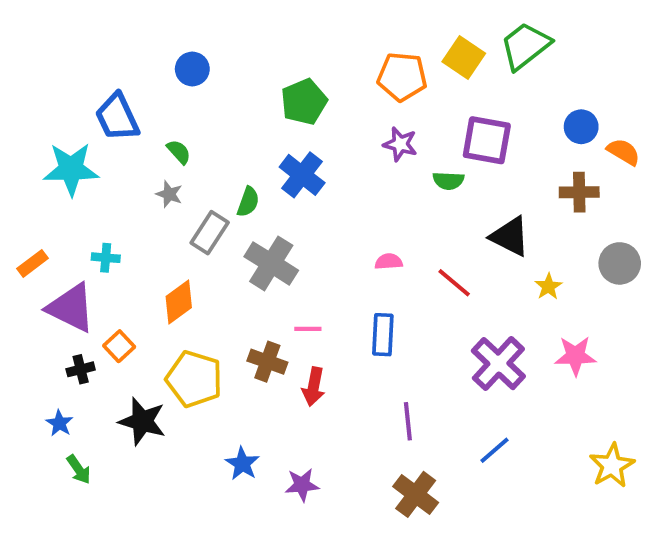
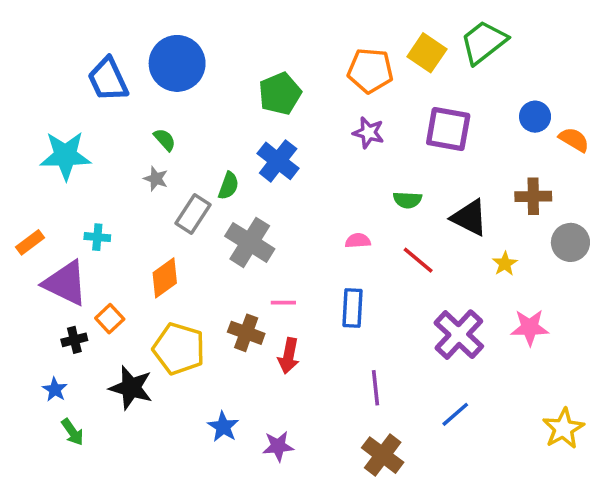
blue circle: (192, 69) -> (177, 63), size x1.8
blue trapezoid: (117, 117) -> (108, 79), moved
green semicircle: (448, 181) -> (407, 200), moved
brown cross: (579, 192) -> (533, 196), moved

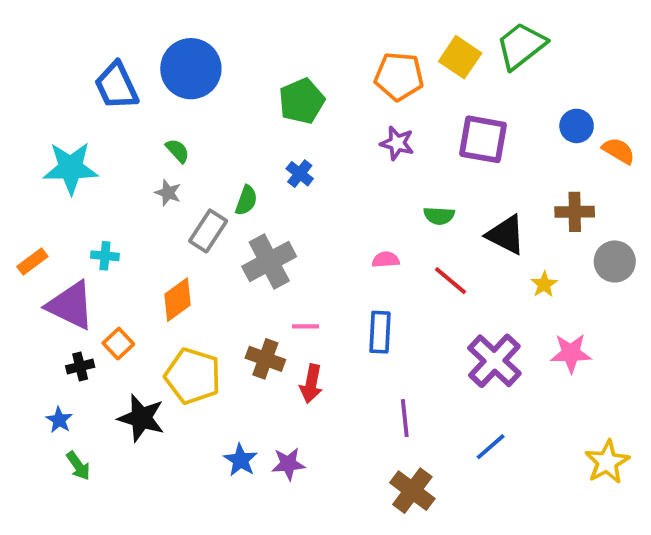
blue cross: (278, 161) -> (300, 174), size x0.6
gray cross: (250, 242) -> (269, 261), turned 30
purple star: (278, 446) -> (288, 464), moved

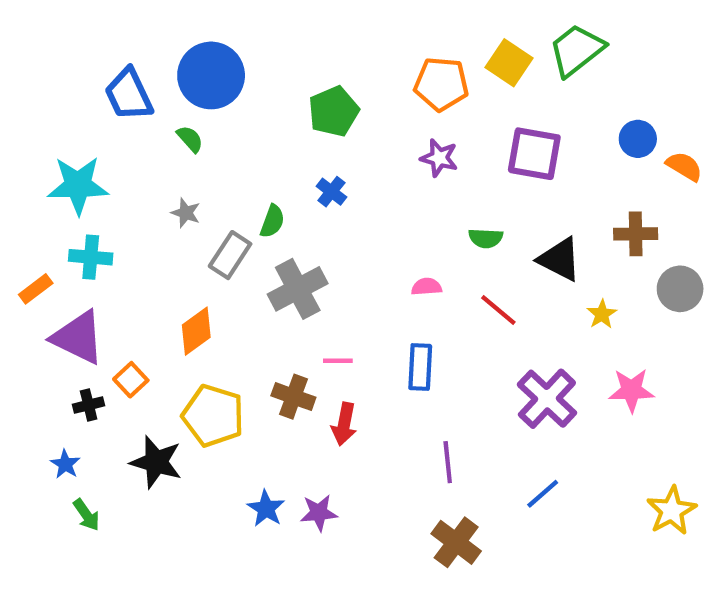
green semicircle: (178, 151) -> (190, 139), moved
cyan cross: (105, 256) -> (91, 257), moved, size x1.4

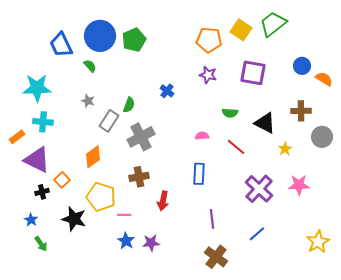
green pentagon: (334, 111) -> (134, 40), moved
blue cross: (331, 192) -> (167, 91), moved
pink line: (338, 361) -> (124, 215), moved
brown cross: (293, 397) -> (139, 177), moved, turned -30

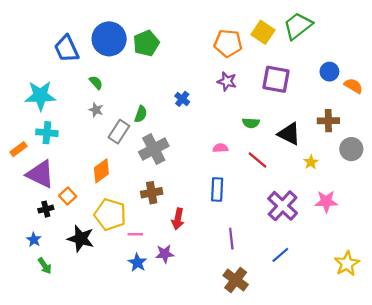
green semicircle: (90, 66) -> (96, 83), moved
purple star: (151, 243) -> (165, 254), moved

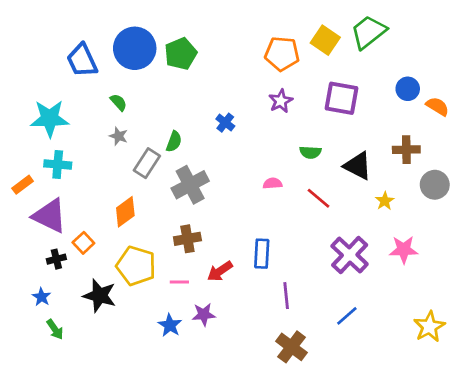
purple star: (227, 81) -> (281, 101), turned 30
blue rectangle: (217, 189) -> (262, 254), moved
red arrow: (178, 219) -> (220, 271), turned 45
pink line: (135, 234) -> (179, 282), moved

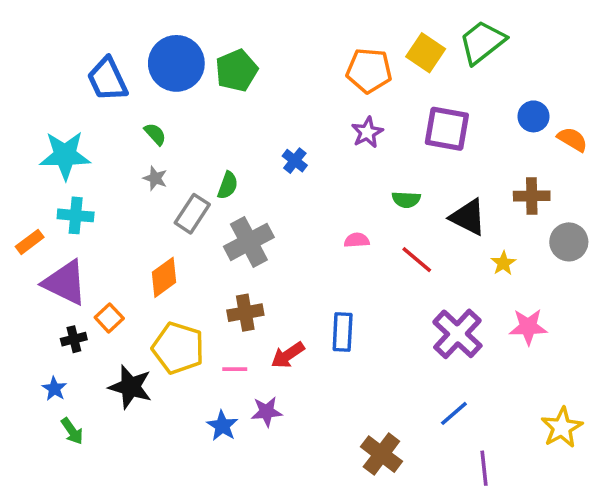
purple line: (286, 296) -> (484, 468), moved

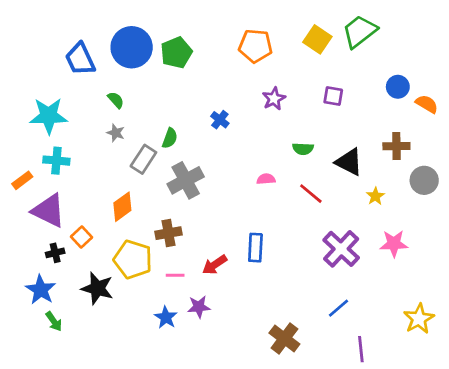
orange pentagon: (369, 70) -> (255, 46), moved
purple square: (447, 129) -> (333, 96), size x0.6
brown cross: (245, 313) -> (168, 233), moved
blue star: (54, 389) -> (41, 290), size x1.6

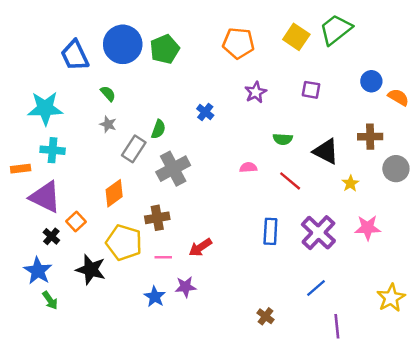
orange rectangle: (22, 180) -> (21, 169), turned 30
blue rectangle: (255, 248) -> (270, 231), moved
black cross: (55, 253) -> (51, 236), turned -35
brown cross: (284, 338) -> (266, 316), size x0.6

